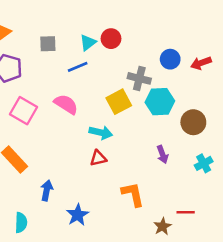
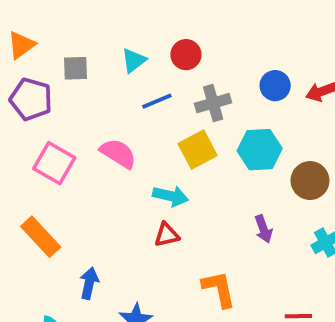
cyan triangle: (88, 42) -> (134, 60), moved
gray square: (48, 44) -> (76, 68), moved
blue line: (78, 67) -> (157, 101), moved
gray cross: (139, 78) -> (213, 103), moved, turned -30

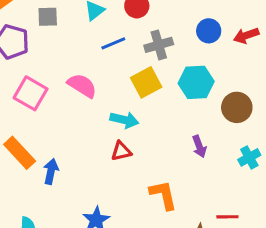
blue arrow: (89, 283) -> (51, 171), moved

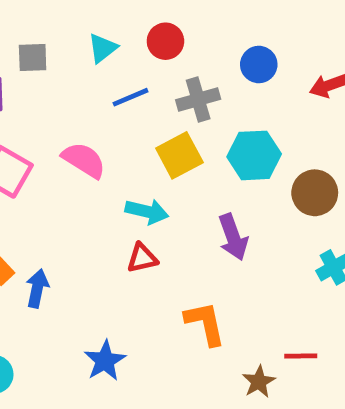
blue circle: (209, 31) -> (259, 65), moved
purple arrow: (199, 146) -> (233, 237), moved, size x1.4

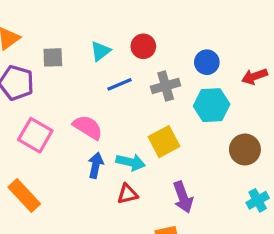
yellow square: (179, 155) -> (164, 142), moved
cyan hexagon: (254, 155) -> (212, 105), moved
purple arrow: (233, 237) -> (183, 197), moved
blue arrow: (37, 288) -> (96, 165), moved

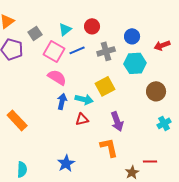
gray square: (53, 57) -> (35, 33), turned -32
pink square: (35, 135) -> (54, 51), moved

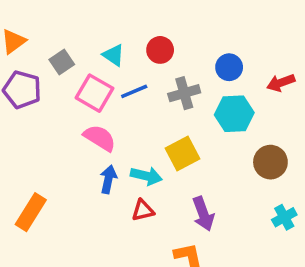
cyan triangle: (65, 29) -> (114, 55), turned -48
orange rectangle: (17, 120) -> (31, 212), turned 75

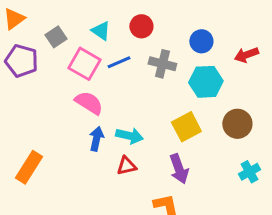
gray cross: (184, 93) -> (162, 64), turned 30
yellow square: (183, 153) -> (186, 127), moved

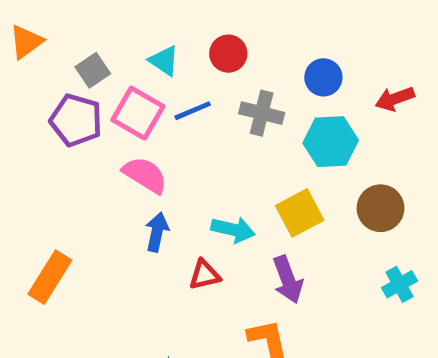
purple pentagon: (22, 61) -> (76, 120), moved
cyan arrow: (129, 136) -> (233, 230), moved

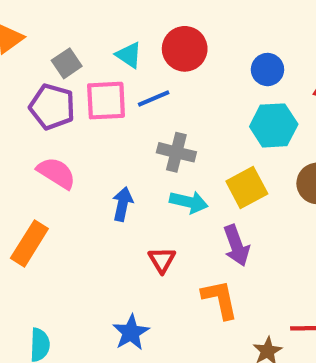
red circle: (228, 54) -> (185, 49), size x1.4
pink square: (138, 113) -> (106, 101), turned -33
gray cross: (262, 113) -> (176, 152), moved
pink semicircle: (145, 175) -> (56, 173), moved
red triangle: (204, 275) -> (162, 260), moved, turned -48

